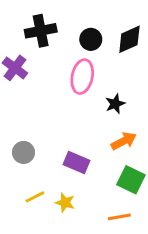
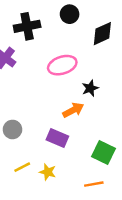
black circle: (91, 39) -> (70, 14), moved
pink ellipse: (82, 77) -> (62, 65), turned 60
orange arrow: (124, 141) -> (73, 110), moved

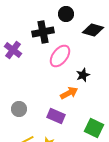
black cross: (27, 26) -> (43, 32), moved
black diamond: (102, 34) -> (93, 30), turned 40
pink ellipse: (62, 65) -> (60, 56), turned -35

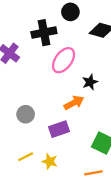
gray circle: (19, 109) -> (26, 114), moved
purple rectangle: (56, 116) -> (59, 129), turned -42

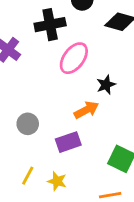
yellow line: (26, 157) -> (28, 176), turned -35

